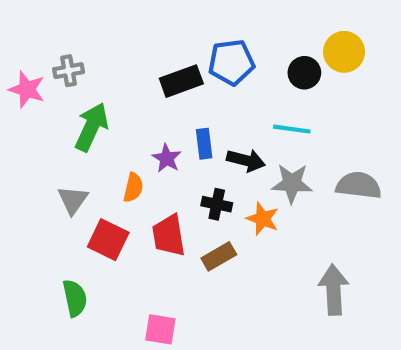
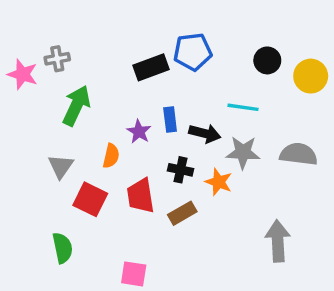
yellow circle: (344, 52) -> (311, 76), moved
black circle: (304, 73) -> (267, 60), moved

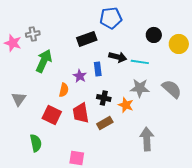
blue pentagon: (193, 52) -> (111, 18), moved
black arrow: (205, 133) -> (118, 57), moved
gray semicircle: (299, 154) -> (172, 89), turned 35
gray triangle: (61, 166) -> (19, 99), moved
gray arrow: (278, 241) -> (147, 139), moved

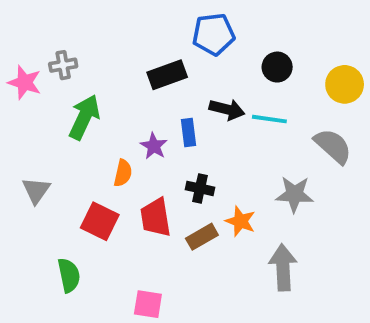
black circle: (154, 35) -> (277, 67), moved
gray star: (140, 88) -> (294, 194), moved
gray semicircle: (172, 89) -> (333, 146), moved
orange star: (126, 105) -> (240, 221), moved

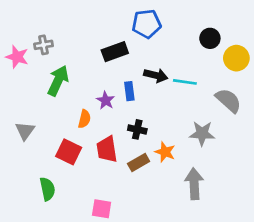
black circle: (277, 67) -> (210, 38), moved

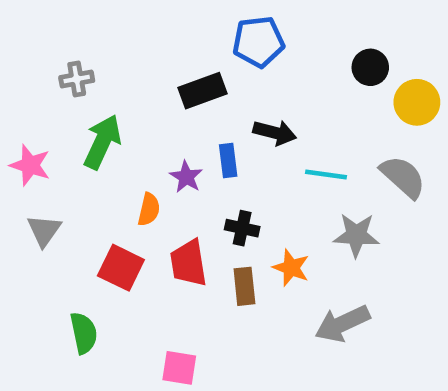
pink star: (17, 57) -> (30, 165), moved
cyan line: (185, 82) -> (326, 175), moved
brown rectangle: (139, 163) -> (244, 286), turned -66
gray arrow: (194, 184) -> (342, 324), turned -112

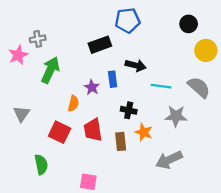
black circle: (370, 67) -> (189, 24), moved
pink star: (30, 165) -> (18, 55), moved, turned 30
black cross: (242, 228) -> (129, 110), moved

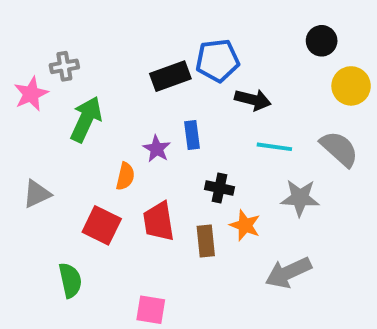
blue pentagon: (128, 20) -> (218, 60), moved
black arrow: (136, 65) -> (253, 100), moved
gray triangle: (22, 114) -> (37, 194), turned 30

